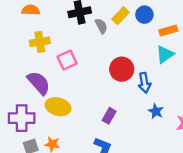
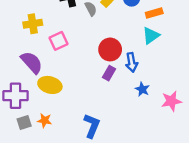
purple rectangle: (109, 116) -> (109, 73), moved

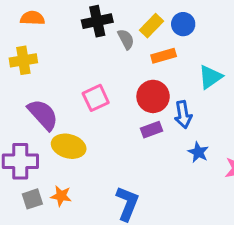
orange rectangle: (154, 13) -> (164, 56), moved
yellow cross: (33, 24) -> (23, 60), moved
pink square: (59, 41) -> (96, 98), moved
purple rectangle: (109, 73) -> (152, 130), turned 40

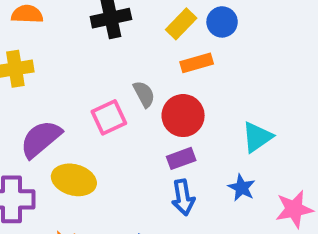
gray semicircle: (126, 39) -> (144, 94), moved
cyan triangle: (210, 77) -> (257, 137), moved
purple semicircle: (43, 115) -> (41, 139), turned -88
blue arrow: (183, 115) -> (183, 197), moved

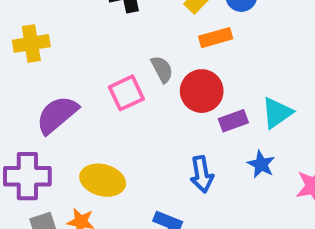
purple rectangle: (181, 158) -> (233, 121), moved
yellow ellipse: (74, 180) -> (103, 180), moved

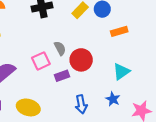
orange rectangle: (216, 38) -> (119, 31), moved
purple rectangle: (233, 121) -> (62, 76), moved

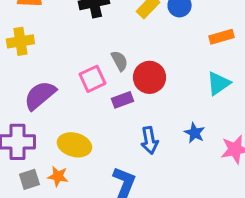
orange rectangle: (119, 31) -> (222, 37), moved
cyan triangle: (121, 72) -> (219, 83), moved

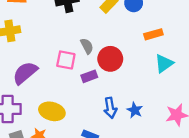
orange rectangle: (222, 37) -> (153, 34), moved
pink square: (92, 79) -> (66, 60), turned 36
blue star: (195, 133) -> (135, 110), moved

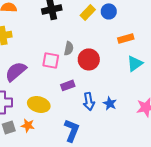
gray semicircle: (87, 46) -> (69, 48), turned 40
purple rectangle: (89, 76) -> (68, 85), moved

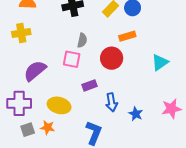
orange rectangle: (126, 38) -> (127, 36), moved
gray semicircle: (69, 48) -> (82, 40), moved
blue star: (110, 103) -> (136, 114), moved

